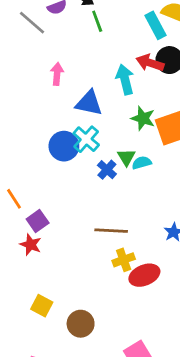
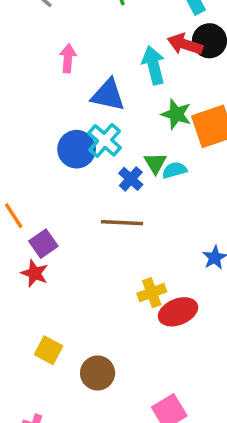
brown line: (111, 231) -> (122, 223), moved

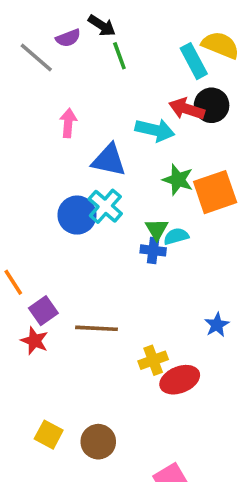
cyan arrow: (154, 65) -> (155, 130), turned 117
blue cross: (131, 179) -> (153, 250), moved, turned -35
brown line: (122, 223) -> (96, 328), moved
yellow square: (49, 350) -> (49, 435), moved

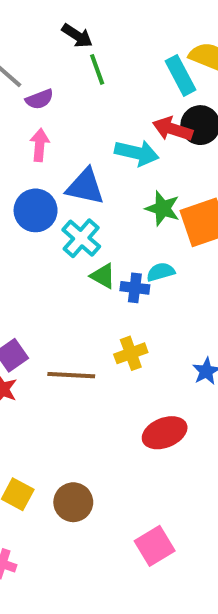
purple semicircle: (68, 38) -> (40, 99), moved
blue circle: (77, 215) -> (36, 210), moved
green triangle: (157, 229) -> (103, 276), moved, turned -30
yellow cross: (153, 360) -> (131, 353), moved

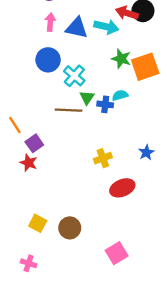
blue triangle: (85, 187) -> (77, 28), moved
green triangle: (103, 276) -> (87, 98), turned 35
yellow cross: (131, 353) -> (103, 158), moved
brown line: (71, 375) -> (69, 110), moved

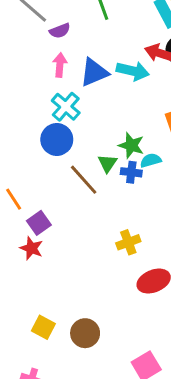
blue triangle: (77, 28) -> (94, 72), turned -35
green star: (121, 59) -> (131, 145), moved
blue circle: (48, 60) -> (57, 139), moved
cyan cross: (74, 76) -> (66, 107), moved
brown line: (69, 110) -> (84, 180), turned 45

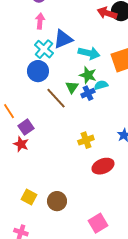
cyan arrow: (133, 71) -> (89, 53), moved
blue triangle: (94, 72) -> (63, 39), moved
blue cross: (131, 172) -> (88, 93), turned -32

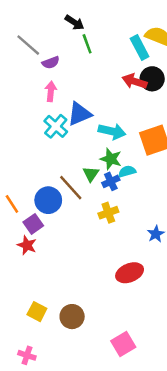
blue circle: (38, 71) -> (48, 200), moved
yellow cross: (86, 140) -> (108, 213), moved

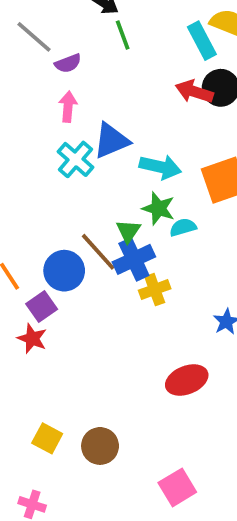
blue cross: (111, 181) -> (134, 259), moved, size x1.5

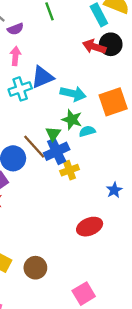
cyan cross: (76, 159) -> (20, 89), turned 30

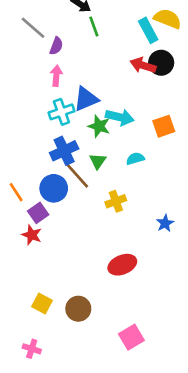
purple semicircle: (15, 29) -> (56, 46), turned -49
orange square: (113, 102) -> (164, 126), size x0.7
green star: (72, 120) -> (99, 126), moved
blue cross: (57, 151) -> (64, 151), moved
red ellipse: (90, 227) -> (122, 265), moved

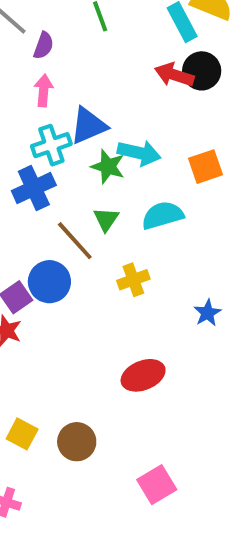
blue cross: (64, 151) -> (34, 188), moved
cyan semicircle: (135, 159) -> (163, 215), size x1.5
blue circle: (54, 188) -> (49, 282), moved

